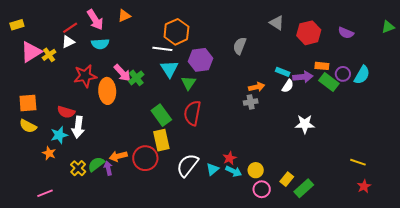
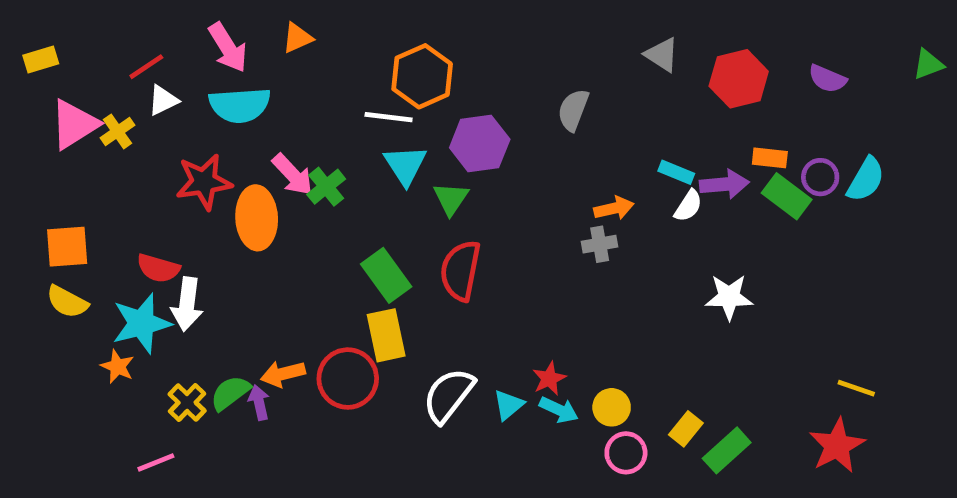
red line: (70, 28) -> (146, 67), moved
cyan semicircle: (100, 44) -> (240, 105), size x1.4
cyan star: (59, 135) -> (141, 323), size x1.4
red star: (364, 186) -> (837, 446), moved, size x1.6
pink line: (45, 193) -> (156, 462), moved

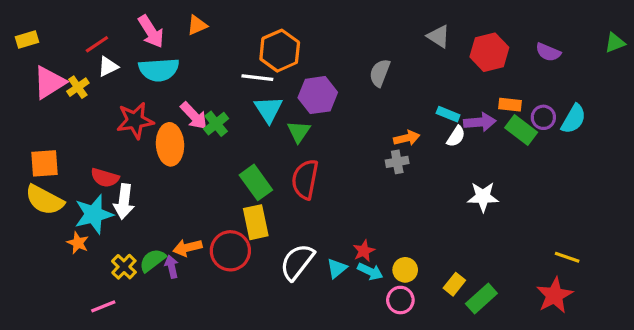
yellow semicircle: (67, 302) -> (44, 200), size x1.4
pink circle: (626, 453) -> (400, 300), moved

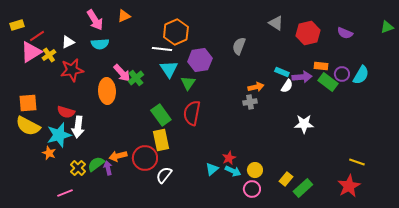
red line: (97, 44) -> (37, 36), moved
cyan semicircle: (159, 70) -> (100, 44), size x0.7
red star: (135, 121) -> (72, 70), moved
white semicircle: (297, 262) -> (164, 175), moved, size x0.7

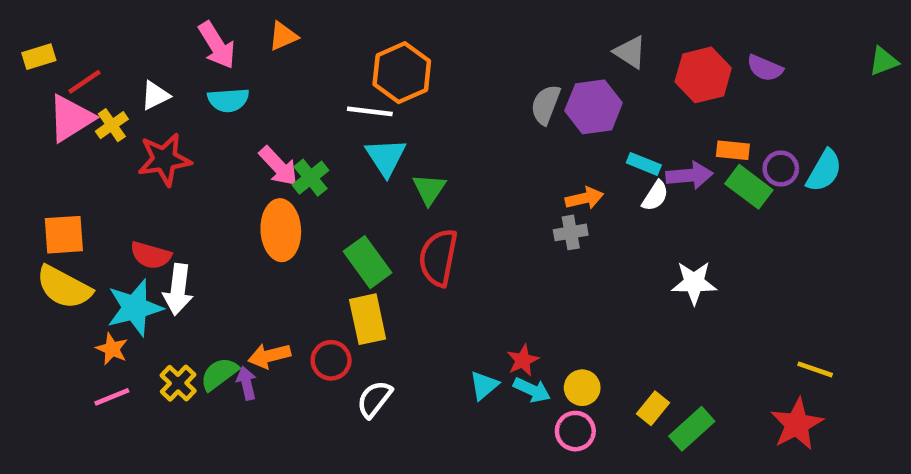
purple semicircle: (345, 33) -> (765, 68), moved
purple hexagon: (200, 60) -> (594, 107), moved
orange ellipse: (107, 91) -> (281, 230), moved
red circle: (145, 158) -> (331, 360), size x0.7
pink line: (65, 193) -> (112, 397), moved

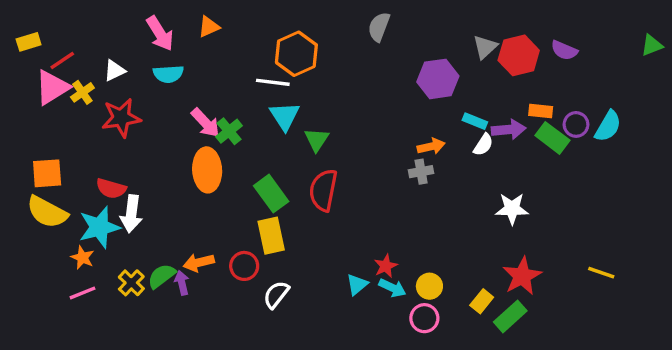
gray triangle: (630, 52) -> (485, 47), moved, turned 44
gray semicircle: (546, 105) -> (379, 27), moved
red star: (797, 424) -> (522, 276), moved

